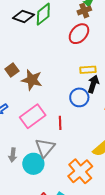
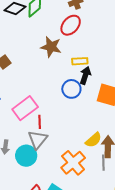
brown star: (32, 80) -> (51, 47), moved
red line: (60, 123) -> (40, 122), moved

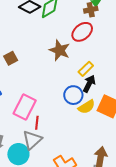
yellow rectangle: (80, 61) -> (86, 69), turned -49
pink rectangle: (25, 108) -> (25, 107), turned -35
yellow semicircle: (93, 140) -> (87, 107), moved

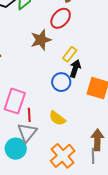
brown star: (59, 50) -> (41, 40), turned -30
yellow semicircle: (87, 107) -> (57, 118), moved, turned 78

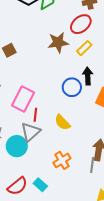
yellow rectangle: (70, 54) -> (84, 48), moved
black arrow: (75, 69) -> (88, 76), turned -30
orange cross: (63, 156) -> (62, 160), size x0.7

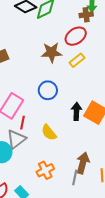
black arrow: (88, 76) -> (76, 111), moved
blue circle: (72, 87) -> (48, 90), moved

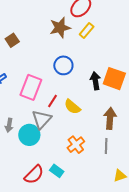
red line: (23, 123) -> (53, 101), moved, turned 32
brown arrow: (83, 163) -> (110, 118), moved

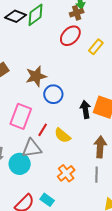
brown star: (60, 28) -> (36, 76), moved
yellow rectangle: (87, 31) -> (96, 47), moved
gray triangle: (42, 119) -> (32, 148), turned 40

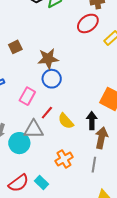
blue circle: (53, 94) -> (52, 79), moved
black arrow: (85, 109) -> (92, 121), moved
pink rectangle: (21, 116) -> (27, 96), size x0.7

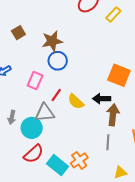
black arrow: (92, 121) -> (102, 99), turned -84
orange cross: (64, 159) -> (79, 160), moved
red semicircle: (18, 183) -> (34, 154), moved
cyan rectangle: (42, 183) -> (57, 165), size x1.5

